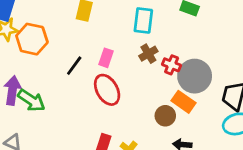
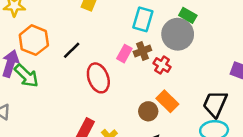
orange hexagon: (32, 39) -> (34, 40), moved
pink rectangle: (106, 58) -> (124, 54), moved
gray circle: (195, 76) -> (178, 34), moved

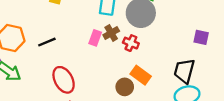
black line: (72, 50) -> (47, 42), turned 30
red ellipse: (98, 78) -> (64, 80), moved

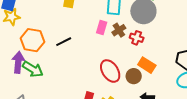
pink rectangle: (95, 38) -> (102, 28), moved
red ellipse: (64, 80) -> (110, 71), moved

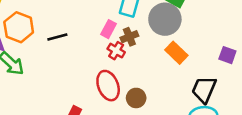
red cross: (137, 38) -> (116, 51), moved
orange rectangle: (147, 65) -> (176, 53), moved

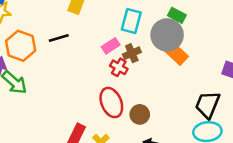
pink rectangle: (108, 29) -> (111, 46), turned 30
black line: (57, 37) -> (59, 38), moved
orange rectangle: (176, 53) -> (177, 54), moved

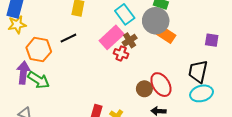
cyan rectangle: (131, 21) -> (125, 14), turned -42
pink rectangle: (111, 46) -> (112, 37), size x1.6
red ellipse: (111, 103) -> (161, 85), moved

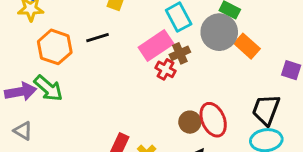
orange rectangle: (166, 35) -> (247, 46), moved
purple arrow: (23, 73) -> (21, 92), moved, turned 65

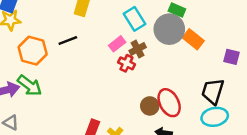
pink rectangle: (156, 45) -> (117, 44), size x0.6

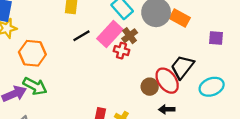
black line: (68, 40) -> (81, 36), moved
pink rectangle: (117, 44) -> (110, 34), size x1.6
purple square: (231, 57) -> (216, 38), moved
black trapezoid: (213, 91) -> (182, 67), moved, turned 30

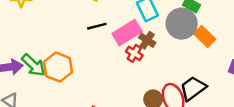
brown cross: (130, 36) -> (147, 40), turned -35
orange hexagon: (32, 53) -> (58, 67), moved

